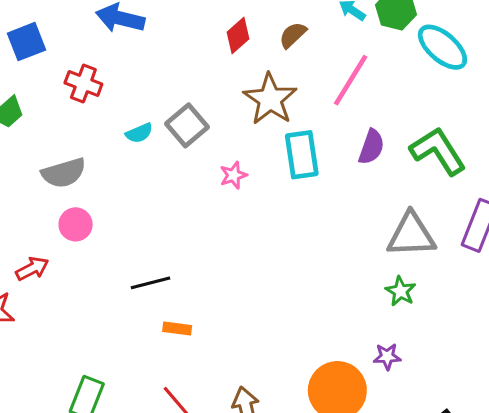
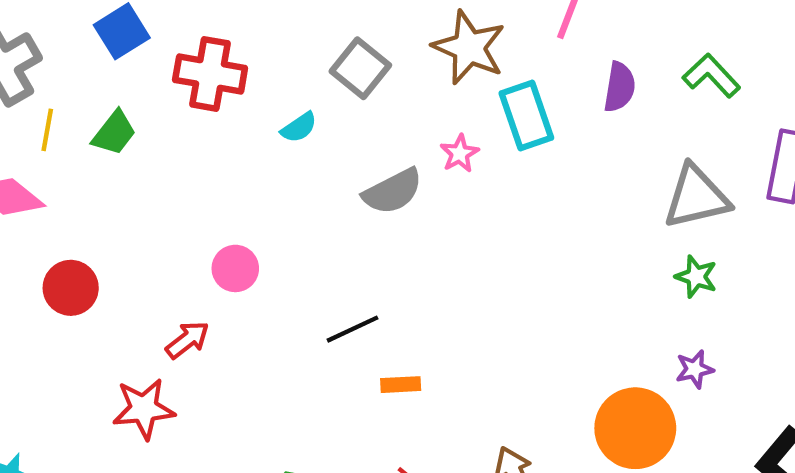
red cross: (83, 84) -> (210, 74), size x1.4
gray square: (187, 125) -> (360, 68), moved
green L-shape: (438, 151) -> (711, 76), size x0.7
gray semicircle: (64, 173) -> (393, 191), moved
pink star: (233, 175) -> (460, 153), moved

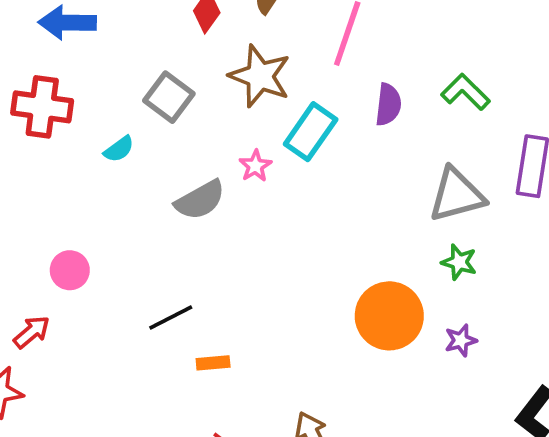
cyan rectangle: (526, 115) -> (311, 132), turned 56
orange circle: (635, 428) -> (389, 316), moved

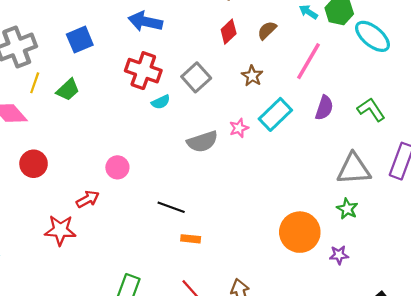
brown star: (260, 76) -> (252, 76), size x0.6
red cross: (42, 107) -> (143, 71), moved
black line: (171, 318) -> (171, 207), turned 36

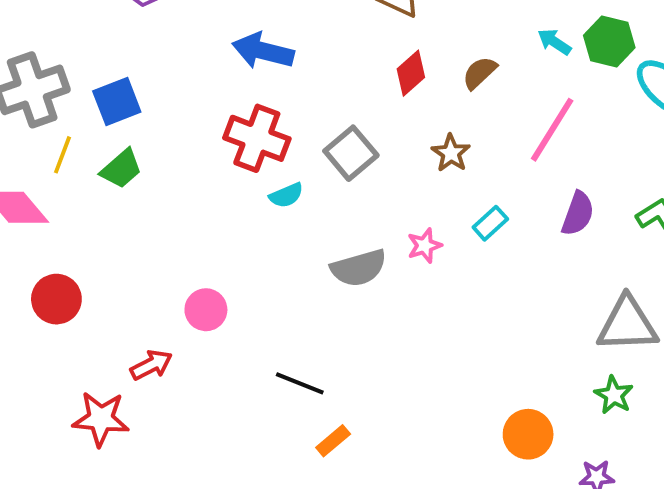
blue square: (80, 40) -> (117, 101), moved
cyan rectangle: (275, 114) -> (490, 223), size x0.6
orange circle: (300, 232) -> (528, 434), size x0.7
orange rectangle: (191, 239) -> (333, 441), turned -48

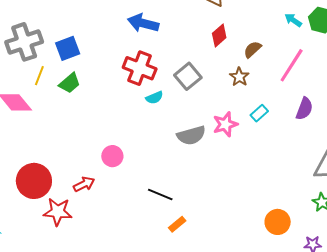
brown semicircle: (480, 73) -> (252, 49), moved
pink star: (424, 246) -> (225, 124), size x1.4
red circle: (56, 299) -> (34, 181), moved, size x1.4

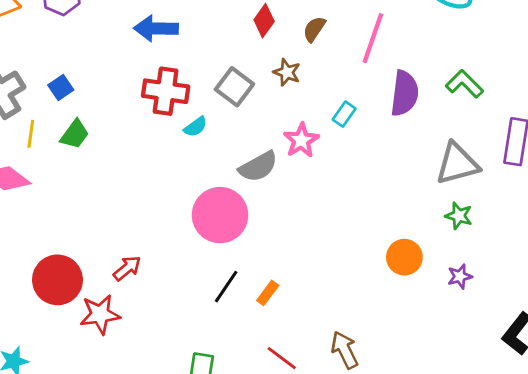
blue square: (68, 48) -> (61, 87), size x0.7
brown star: (239, 77) -> (287, 72), moved
purple semicircle: (304, 109) -> (405, 93), size x1.4
pink circle: (112, 156) -> (220, 215), moved, size x1.8
black line: (160, 195) -> (226, 287), moved, turned -65

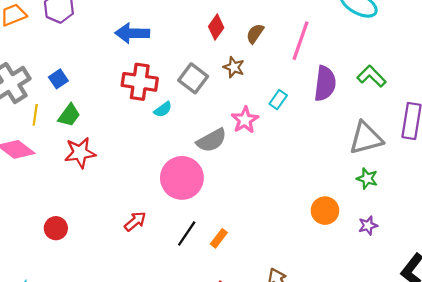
red arrow: (127, 268) -> (135, 221), moved
red circle: (57, 280) -> (56, 228), size x0.6
red star: (100, 314) -> (80, 153), moved

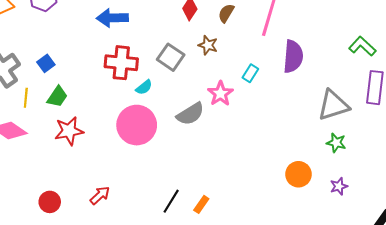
green L-shape: (372, 76) -> (362, 46), moved
pink circle: (182, 178) -> (137, 125), moved
red arrow: (135, 221) -> (100, 195), moved

